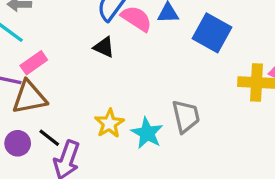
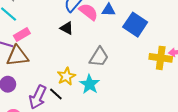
gray trapezoid: (186, 116) -> (99, 57), moved, turned 40
black line: (49, 138) -> (56, 94), moved

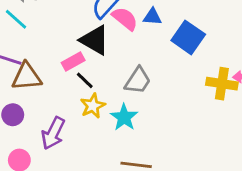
black triangle: (67, 28) -> (95, 40), size x1.6
pink rectangle: (22, 34) -> (73, 62), moved
black line: (56, 94) -> (85, 80), moved

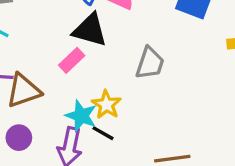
black line: (85, 80) -> (103, 133), moved
cyan star: (124, 117) -> (81, 116), moved

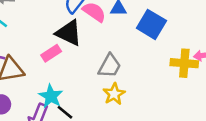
yellow star: (106, 105) -> (114, 94), moved

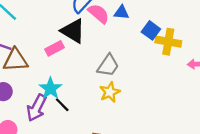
blue square: (151, 24) -> (151, 30), size x0.7
yellow cross: (184, 63) -> (168, 42), moved

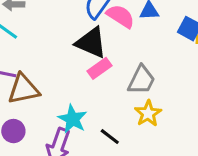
pink rectangle: (55, 48) -> (99, 68), moved
black line: (62, 105) -> (110, 137), moved

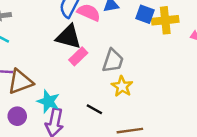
cyan star: (73, 119) -> (48, 101), moved

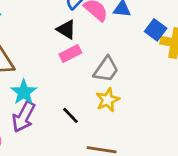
black triangle: (69, 37) -> (66, 29), size x0.7

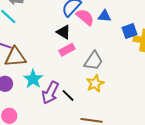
blue square: (156, 30) -> (129, 31), turned 35
purple arrow: (24, 117) -> (50, 93), moved

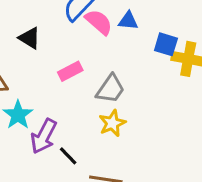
blue square: (129, 31) -> (166, 44), turned 35
black triangle: (64, 32) -> (30, 38), moved
black line: (68, 95) -> (68, 156), moved

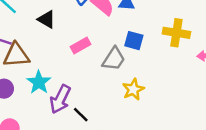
blue square: (166, 44) -> (134, 41), moved
yellow star: (112, 123) -> (133, 89), moved

